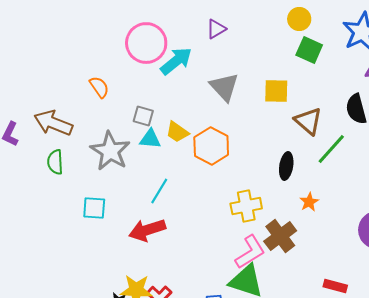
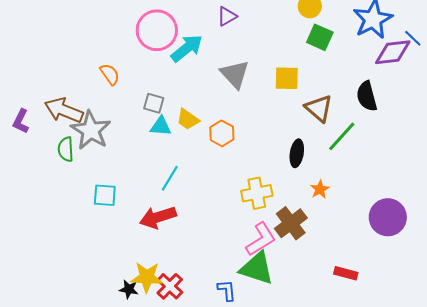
orange hexagon: (211, 146) -> (222, 133), size x0.7
gray star: (110, 151) -> (91, 130), moved

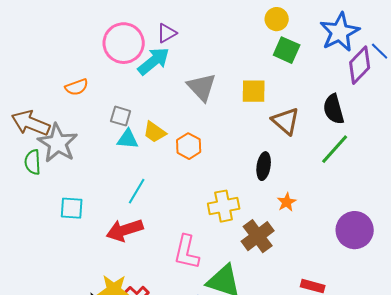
purple triangle: (227, 16) -> (167, 33), moved
purple diamond: (393, 52) -> (360, 65), turned -39
orange semicircle: (110, 74) -> (77, 87), turned 105
green line: (342, 136) -> (335, 149), moved
pink L-shape: (261, 239) -> (187, 252), moved, turned 135

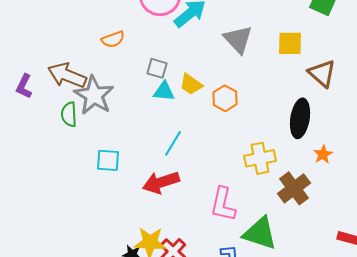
black ellipse: (264, 166) -> (300, 118), size x1.4

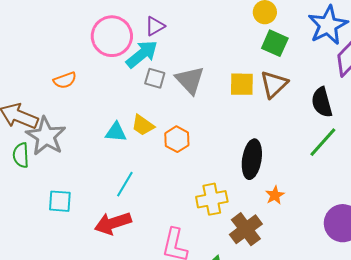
gray square: (157, 68) -> (155, 78), moved
brown triangle: (322, 73) -> (274, 84), moved, turned 36

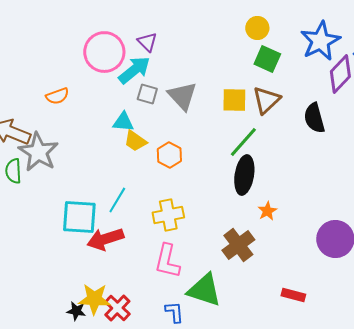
purple triangle: (155, 26) -> (147, 42), turned -45
cyan triangle: (116, 132) -> (123, 122), moved
green line: (323, 142) -> (243, 142), moved
yellow cross: (212, 199) -> (168, 215), moved
cyan square: (60, 201) -> (79, 217), moved, size x1.5

